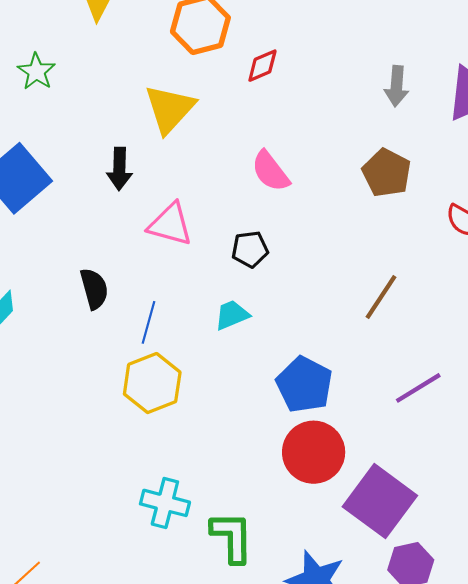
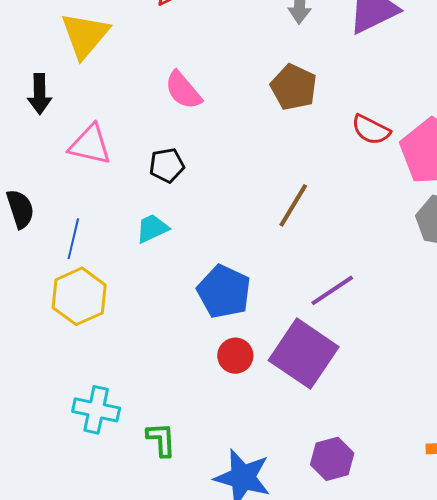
red circle: (314, 452) -> (235, 356), size x0.6
purple square: (380, 501) -> (304, 354), moved
green L-shape: (232, 537) -> (161, 440), size x0.7

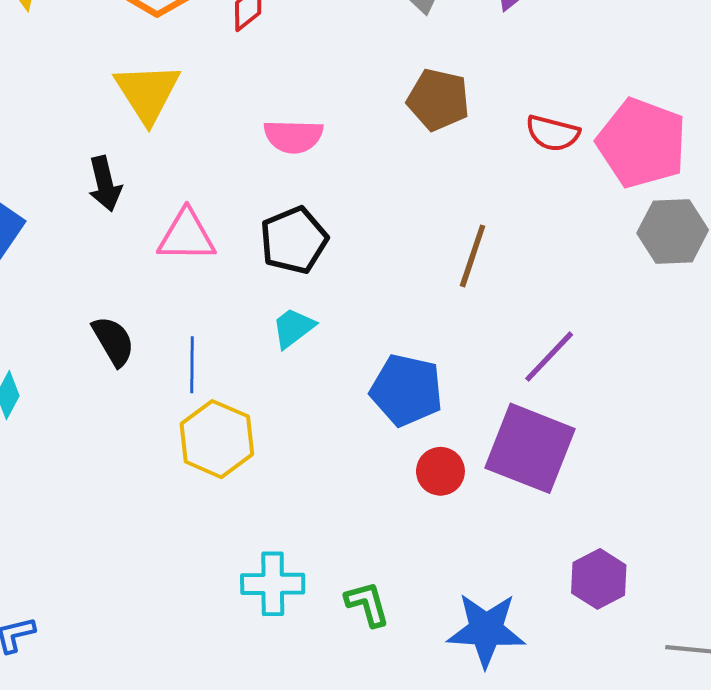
pink semicircle: (183, 90) -> (293, 136), turned -36
black pentagon: (167, 165) -> (294, 240), size x1.4

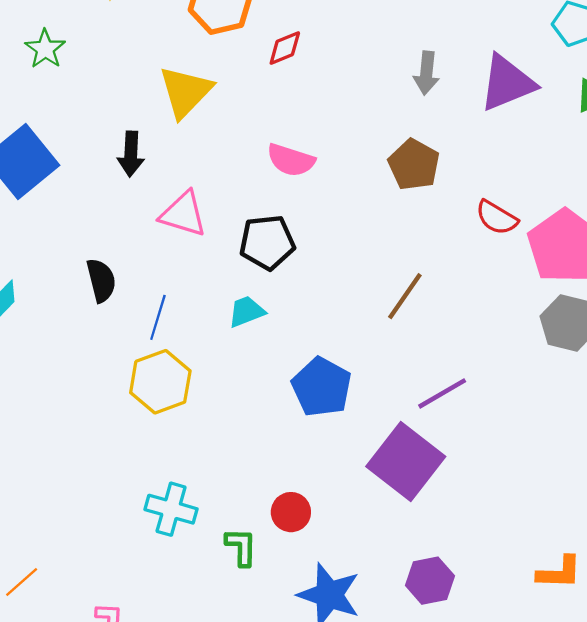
red circle: (440, 471) -> (291, 512), moved

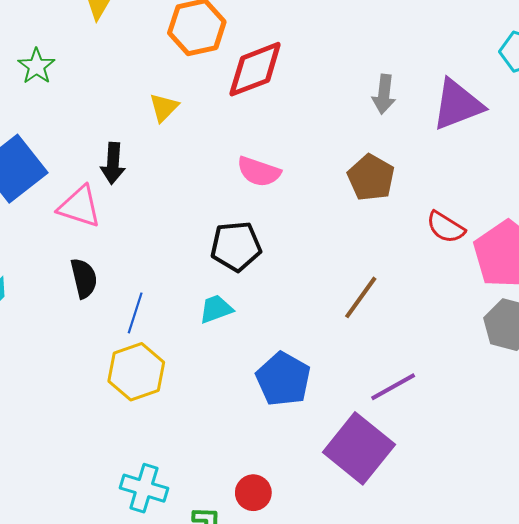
red diamond: (285, 48) -> (255, 69), size x1.8
yellow triangle: (185, 92) -> (164, 108), size x0.6
pink triangle: (183, 214) -> (80, 207), moved

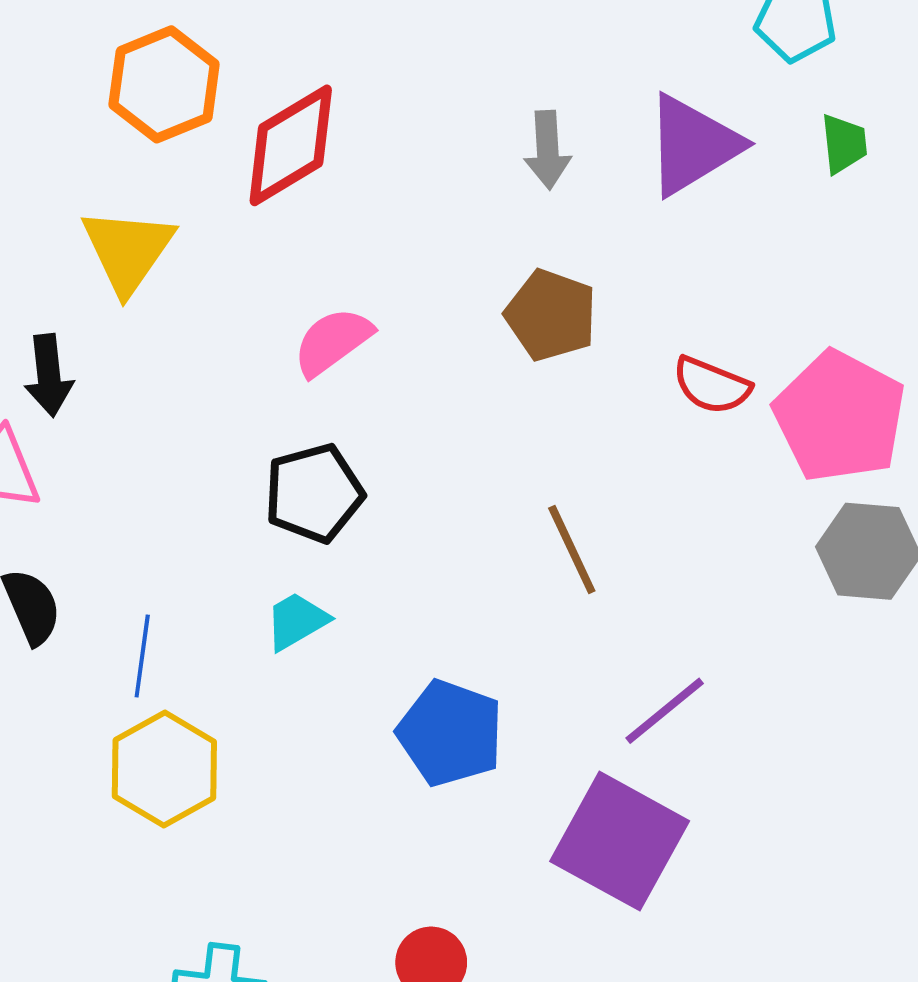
yellow triangle: (164, 108) -> (128, 250), size x1.6
pink semicircle: (259, 172) -> (333, 342), turned 135
brown line: (361, 297) -> (572, 549), turned -51

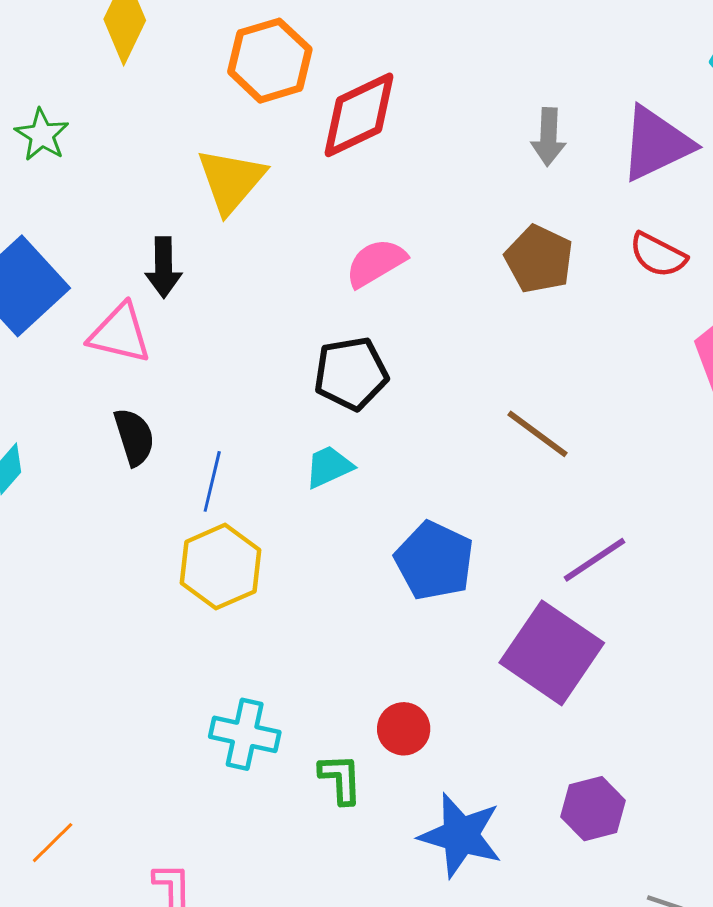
red semicircle: (712, 385) -> (658, 255), moved
brown line: (572, 549) -> (537, 434), turned -34

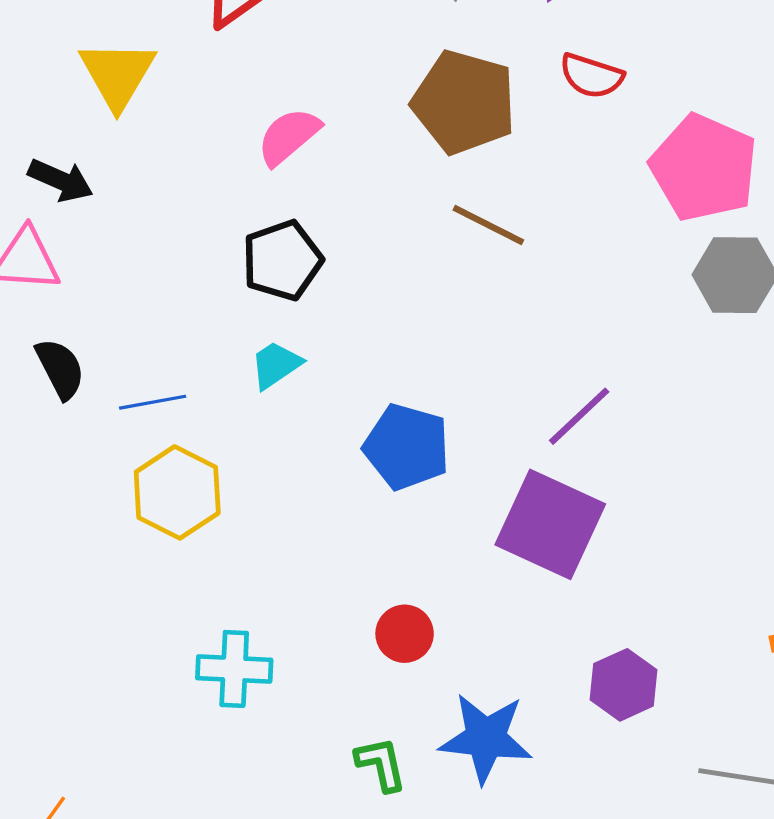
brown pentagon: (539, 259) -> (464, 102), size x1.4
black arrow: (164, 267) -> (61, 180), turned -56
brown line: (537, 434) -> (488, 225), moved
blue line: (212, 481) -> (153, 402), turned 76
green L-shape: (341, 779) -> (381, 764), moved

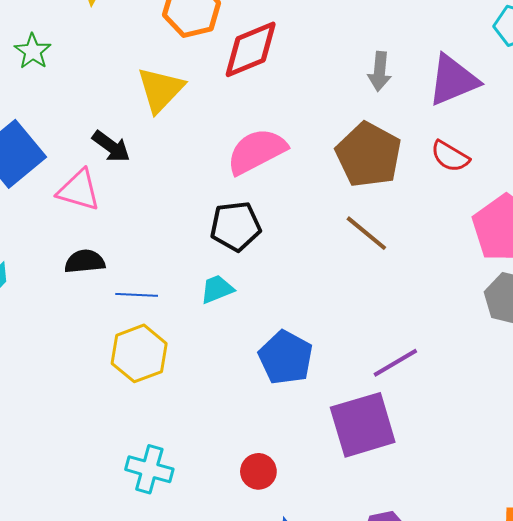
pink semicircle: (289, 136) -> (257, 151), size x1.4
black semicircle: (60, 369) -> (85, 262), turned -81
purple square: (550, 524) -> (363, 425), turned 36

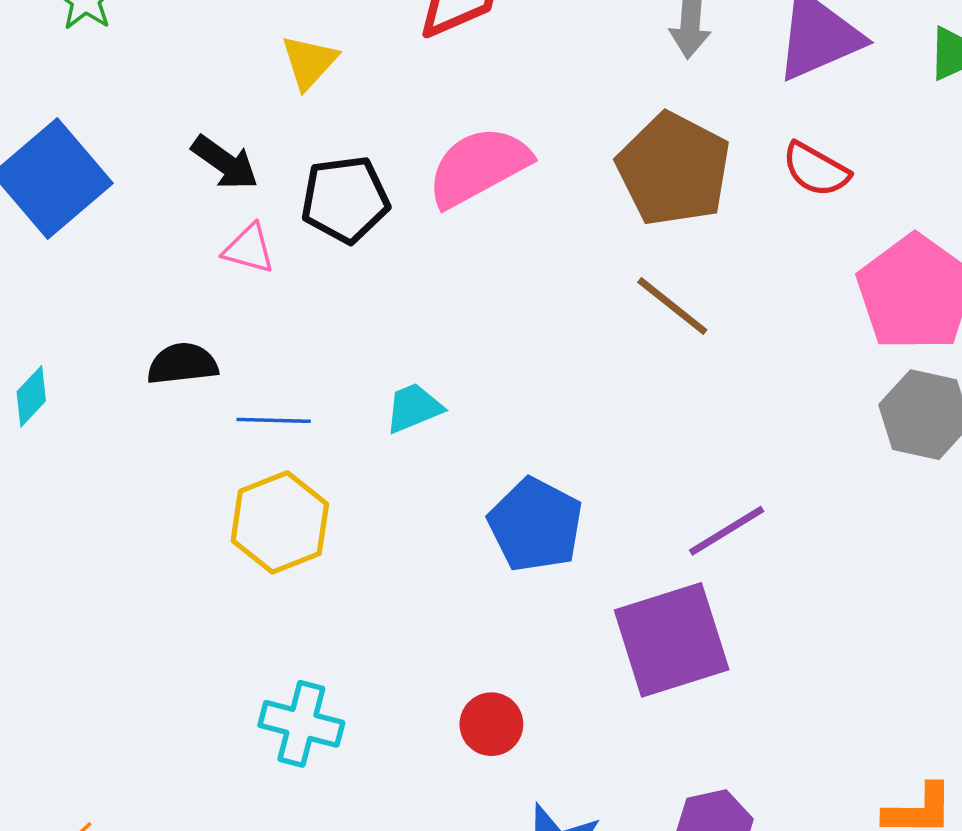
yellow triangle: (161, 90) -> (309, 62), size x0.7
pink triangle: (79, 190) -> (249, 249), moved, size x0.7
black pentagon: (236, 226) -> (345, 199), moved

